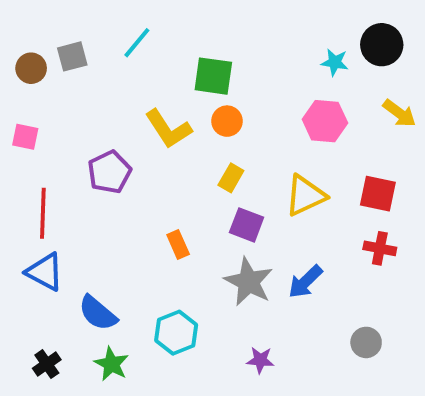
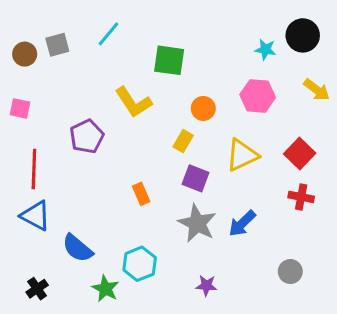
orange circle: (227, 121) -> (203, 108), moved
red square: (378, 194) -> (300, 153), turned 32
green star: (111, 364) -> (105, 289), moved

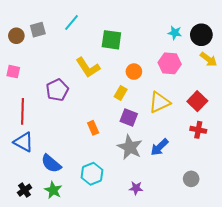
black circle: (303, 35) -> (201, 35), moved
green star: (105, 289) -> (53, 190), moved

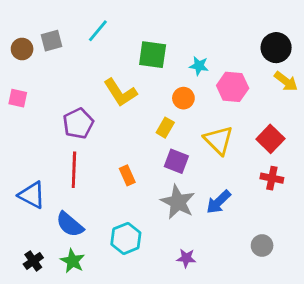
cyan star: (175, 33) -> (199, 66), moved
yellow triangle: (159, 102) -> (219, 140), turned -50
red line: (22, 111) -> (74, 170), moved

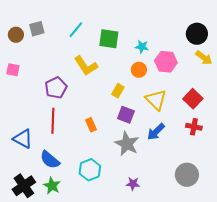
cyan line: (98, 31) -> (76, 30), moved
orange circle: (183, 98) -> (139, 70), moved
blue arrow: (219, 202) -> (156, 132), moved
gray circle: (262, 245) -> (187, 175), size x1.5
black cross: (33, 261) -> (24, 186), size x1.6

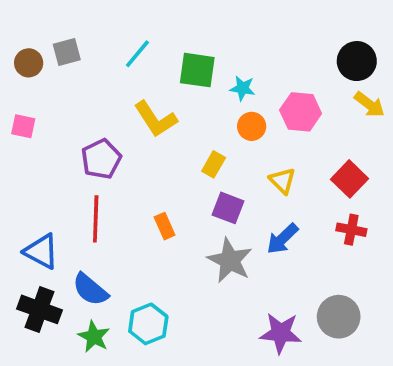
cyan star: (142, 47) -> (243, 88), moved
yellow triangle: (156, 100) -> (282, 181), size x0.7
cyan hexagon: (90, 170) -> (148, 324), moved
purple star: (133, 184) -> (281, 333), moved, size x1.6
black cross: (24, 186) -> (39, 309), moved, turned -35

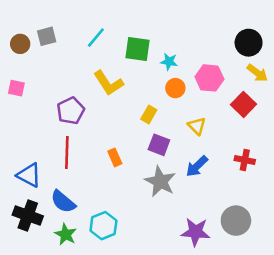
red square: (350, 179) -> (243, 104), moved

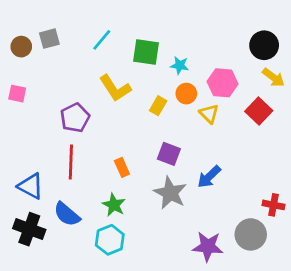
yellow rectangle: (149, 115) -> (158, 106), moved
yellow triangle: (197, 126) -> (209, 114), moved
red cross: (245, 160) -> (274, 205), moved
green star: (66, 234) -> (114, 205), moved

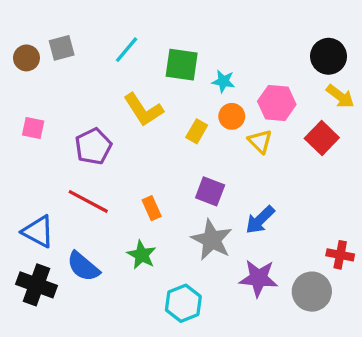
pink square: (17, 94) -> (33, 128), moved
red line: (71, 162) -> (88, 201), turned -64
cyan hexagon: (110, 240) -> (183, 303), moved
purple star: (208, 247) -> (258, 278), moved

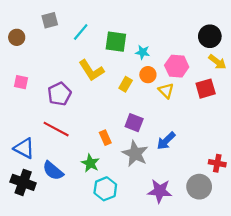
gray square: (62, 48) -> (50, 20), moved
red square: (322, 138) -> (206, 89), turned 30
orange rectangle: (152, 208) -> (105, 138), moved
purple star: (258, 278) -> (160, 191), moved
cyan hexagon: (183, 303) -> (105, 189), moved

